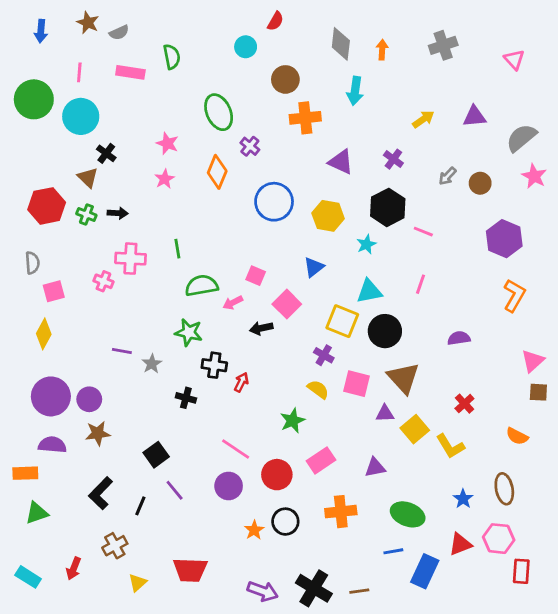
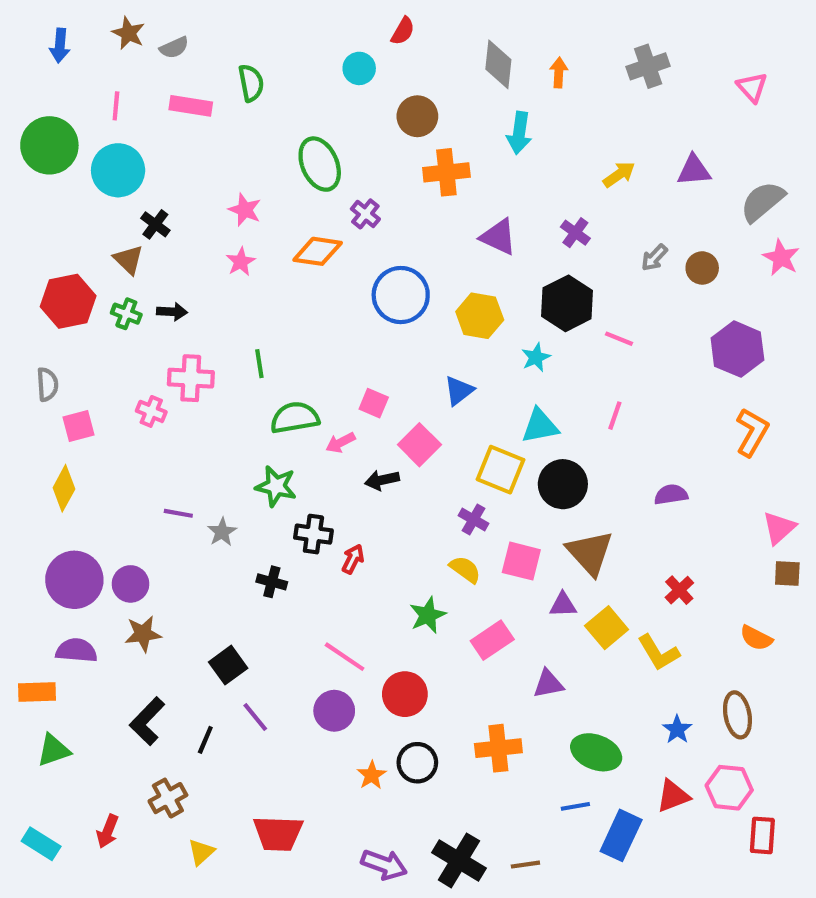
orange diamond: (217, 172) -> (318, 251), turned 76
pink rectangle: (321, 460) -> (492, 640), moved

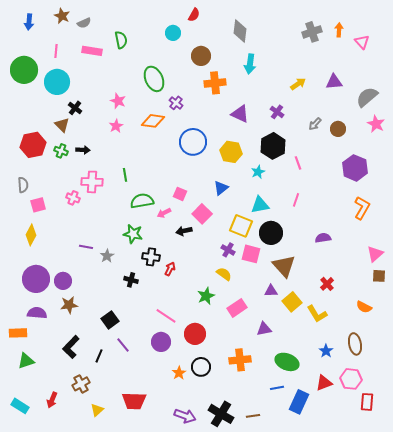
orange arrow: (559, 73) -> (339, 30), moved
pink line: (619, 339) -> (298, 163), turned 48
pink square: (521, 561) -> (251, 254), moved

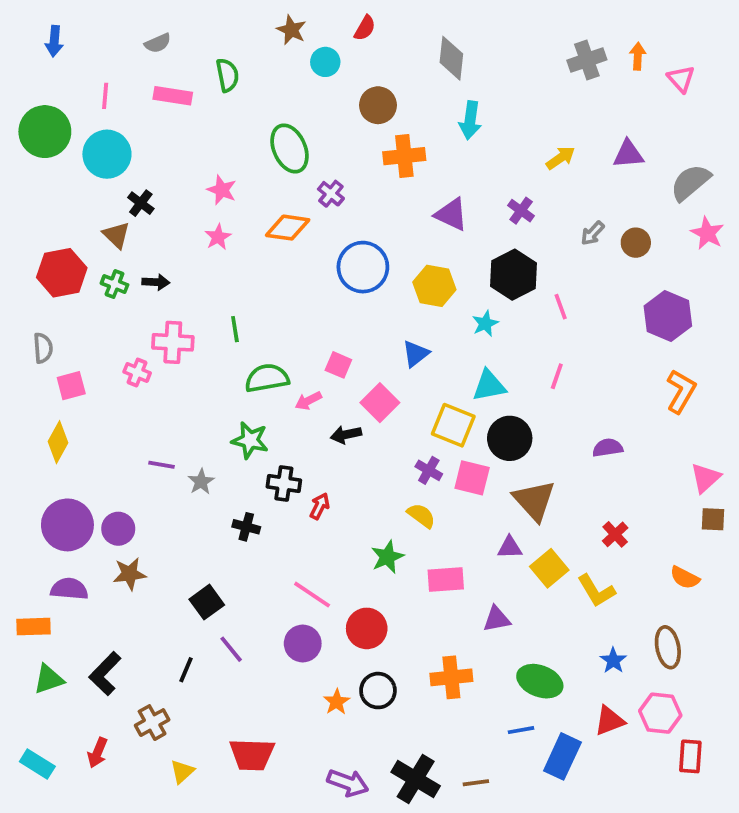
brown star: (62, 16) -> (291, 30), moved
pink rectangle: (237, 308) -> (446, 580), turned 30
black L-shape: (71, 347) -> (105, 674), moved

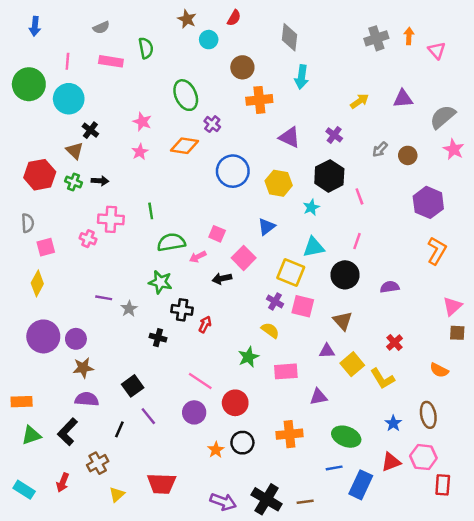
black circle: (510, 438) -> (345, 275), moved
brown triangle: (534, 500) -> (343, 321), size x0.7
purple semicircle: (69, 589) -> (87, 399), moved

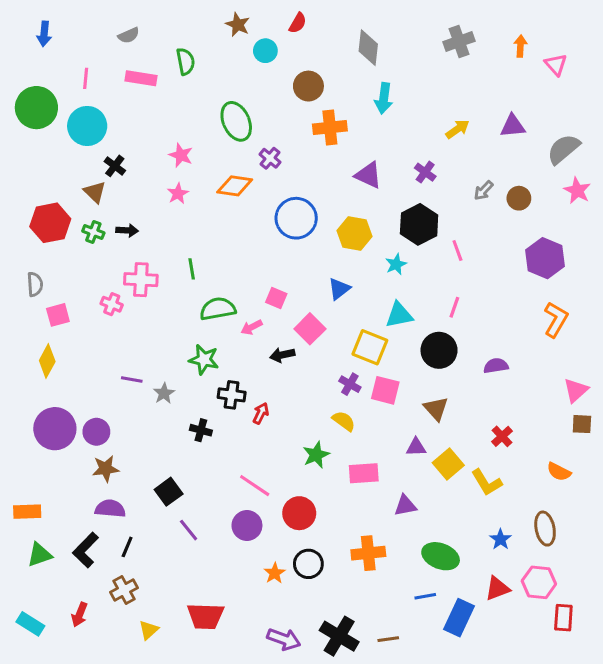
gray cross: (376, 38) -> (459, 41), moved
black line: (119, 429) -> (127, 547), moved

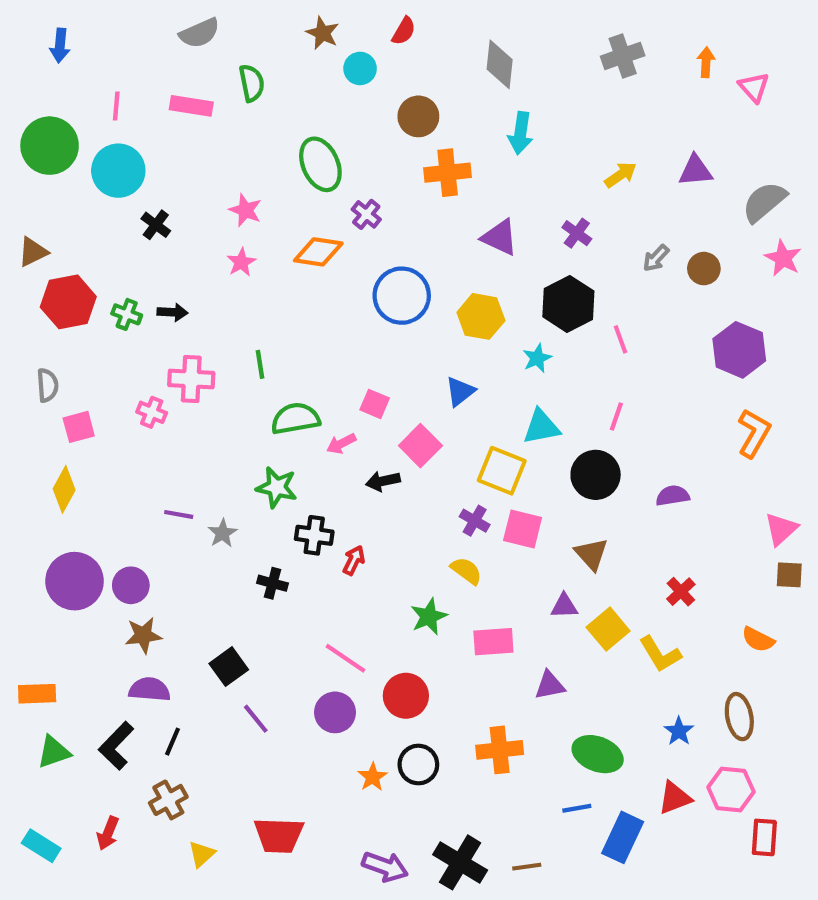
gray semicircle: (129, 35) -> (200, 33), moved, size x1.4
brown triangle: (95, 192) -> (33, 252), moved, turned 50

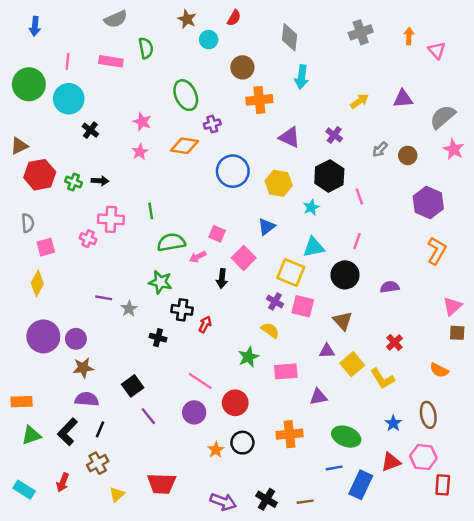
purple cross: (366, 214) -> (212, 124), turned 35
black arrow: (383, 481) -> (222, 279), turned -72
black cross: (460, 862) -> (267, 499), size x0.7

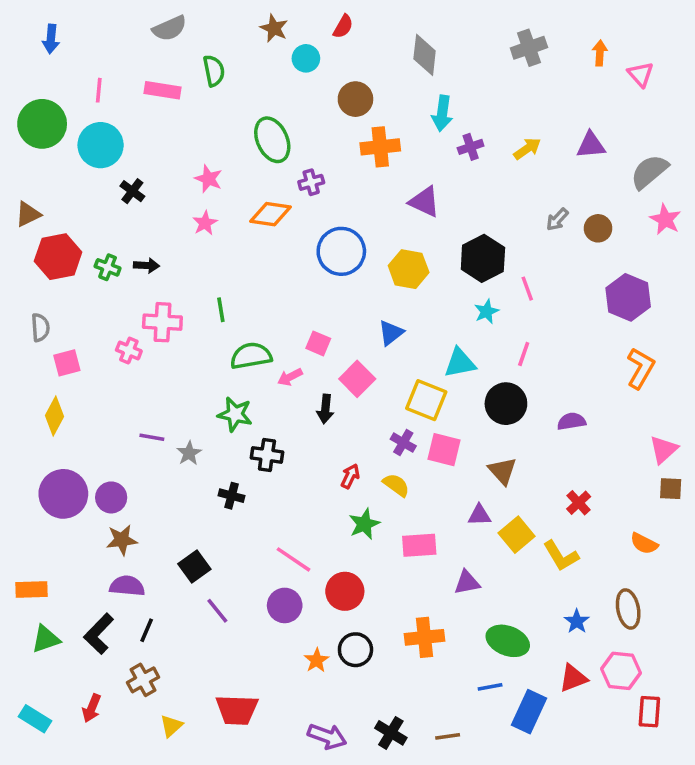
purple cross: (334, 135) -> (471, 147), moved, turned 35
cyan star: (311, 207) -> (486, 312), moved
red arrow: (205, 324) -> (350, 476), moved

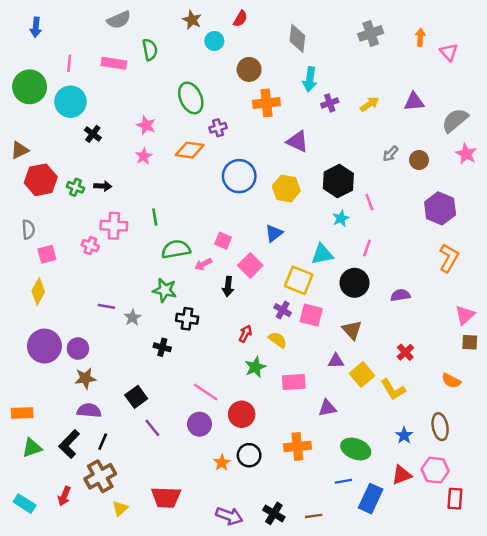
brown cross: (143, 680) -> (100, 476), size x1.4

